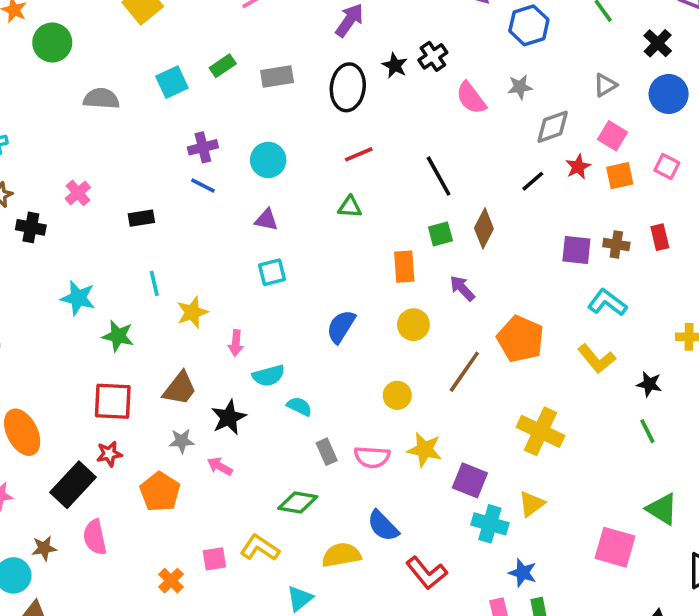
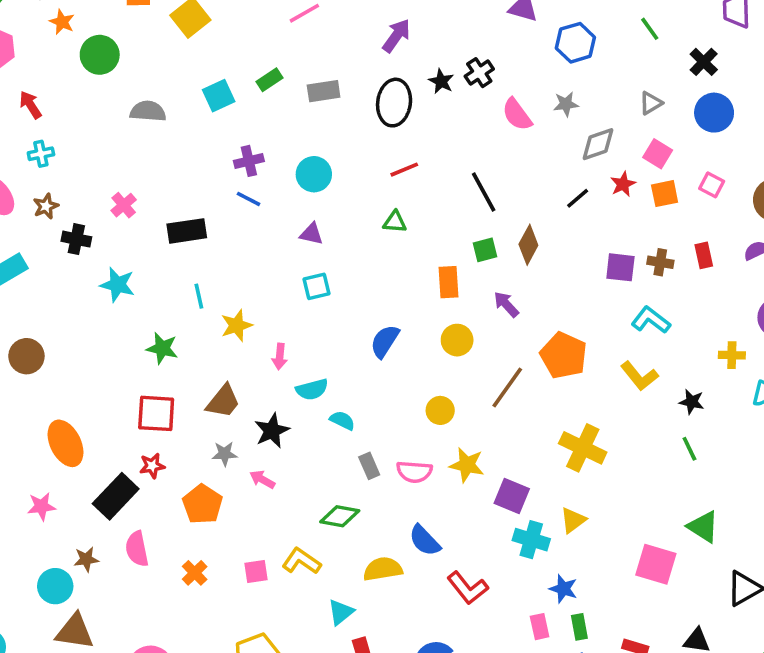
black rectangle: (141, 218) -> (187, 231), size x1.5
cyan star: (78, 298) -> (118, 285), moved
orange cross: (171, 581) -> (195, 573), moved

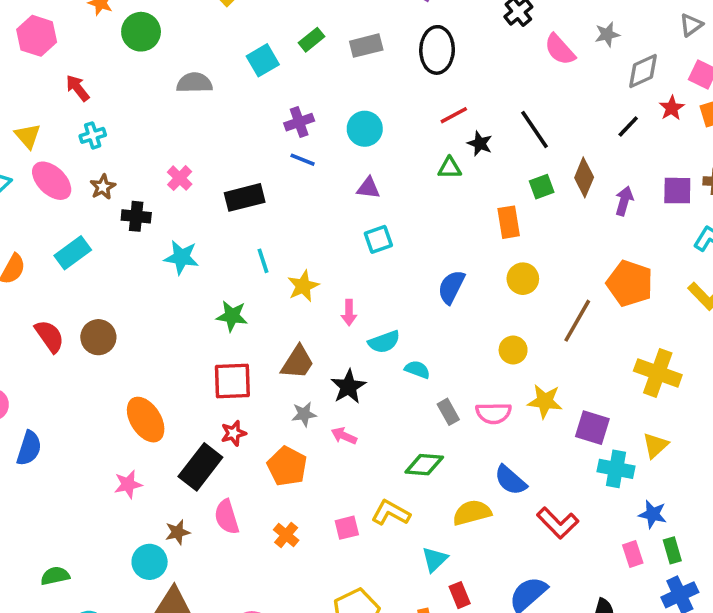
black star: (441, 81) -> (480, 144), moved
purple arrow: (506, 304) -> (624, 201), moved, turned 64

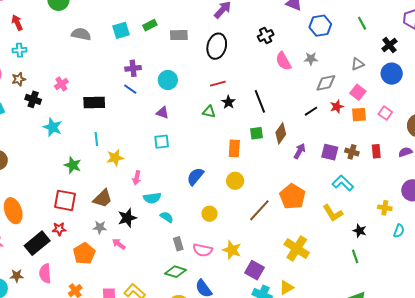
yellow circle: (513, 350) -> (210, 214), moved
green diamond: (424, 465) -> (176, 272), moved

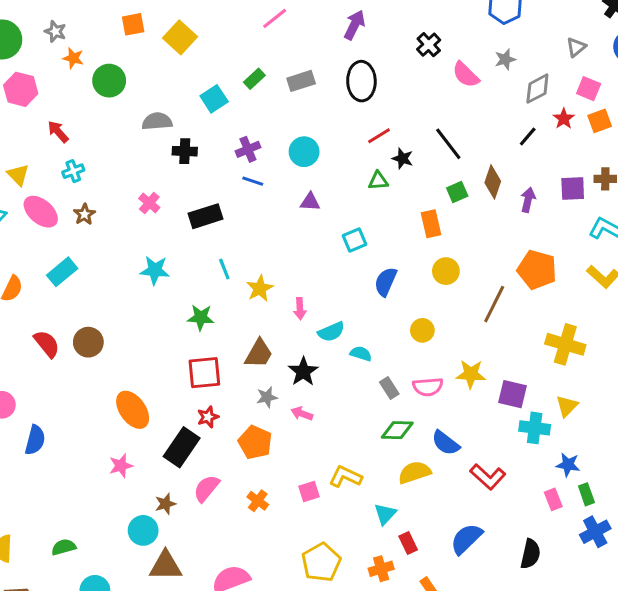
black cross: (33, 99) -> (185, 151), moved
cyan square: (162, 142) -> (355, 240), moved
pink semicircle: (45, 273) -> (206, 488), turned 60

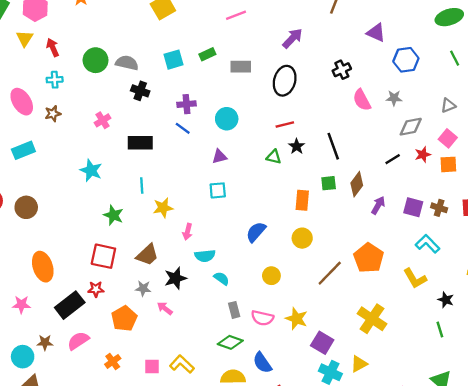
green circle: (109, 81) -> (96, 60), moved
yellow triangle: (18, 175) -> (25, 38), moved
purple triangle: (310, 202) -> (220, 157), turned -35
cyan square: (355, 240) -> (218, 190), moved

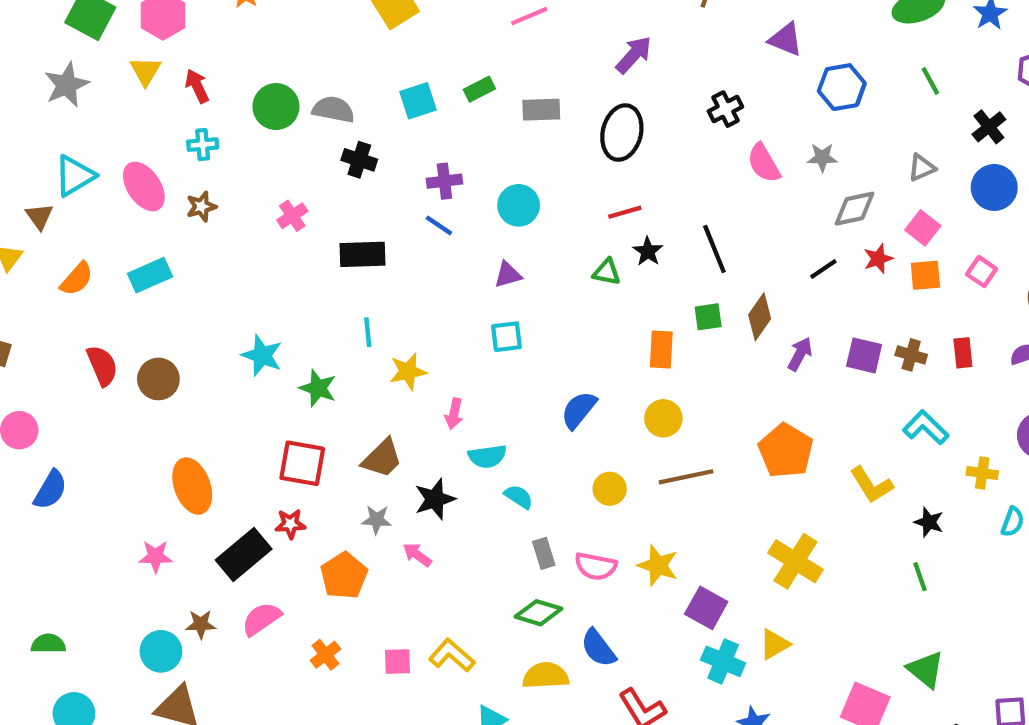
cyan star: (91, 170) -> (262, 355), moved
cyan L-shape: (428, 244) -> (926, 427), moved
brown line: (330, 273) -> (686, 477), moved, turned 36

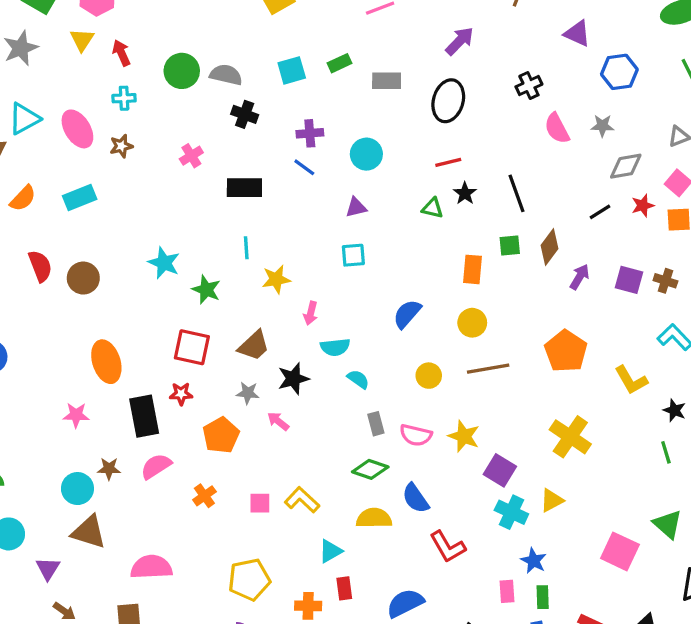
black rectangle: (244, 555) -> (144, 416), turned -63

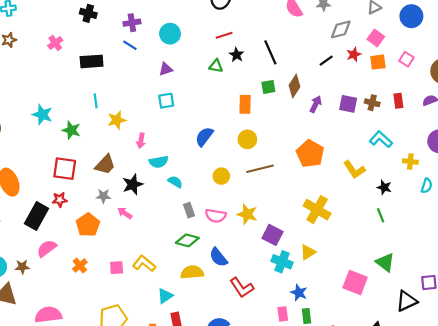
black rectangle: (144, 416) -> (37, 216), turned 44
brown star: (109, 469) -> (22, 267), moved

